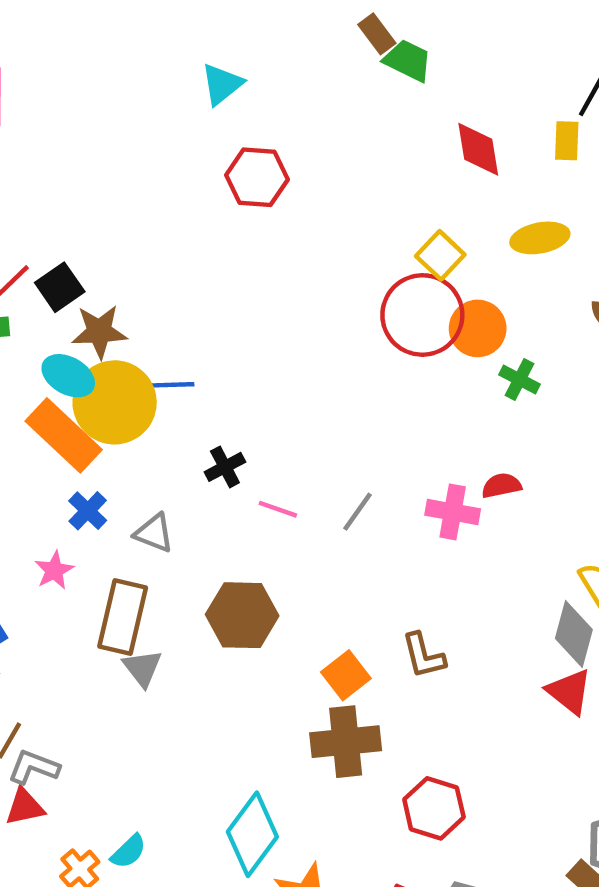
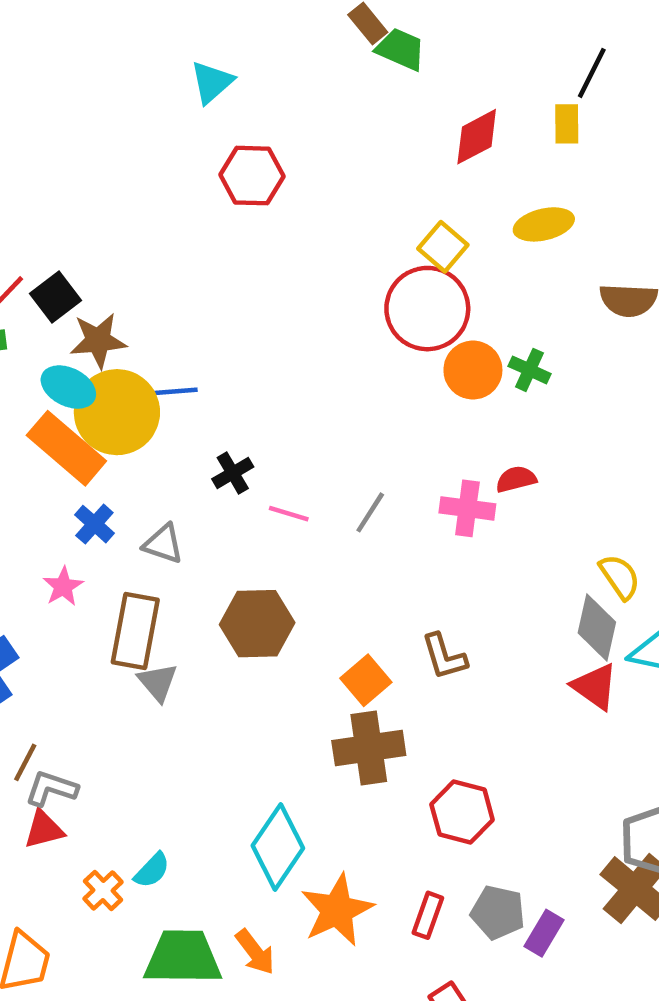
red diamond: (478, 149) -> (477, 137), turned 74
orange circle: (478, 328) -> (473, 370), moved

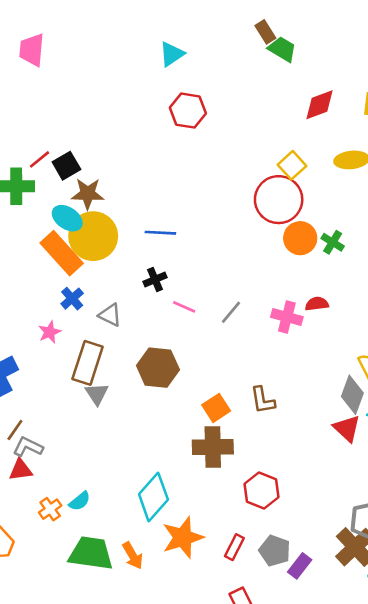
blue line: (170, 392) -> (160, 233), moved

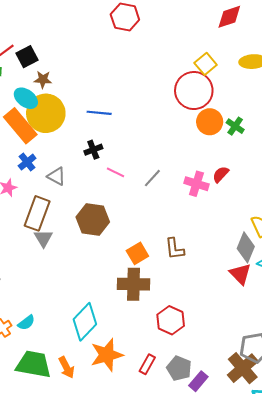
brown star: (88, 194) -> (43, 80), size x0.7
red semicircle: (317, 304) -> (221, 174), turned -42

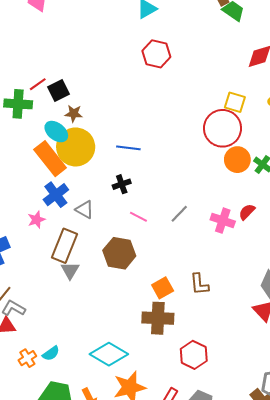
yellow square: (206, 64) -> (235, 102), turned -35
blue cross: (27, 162) -> (56, 195), size x1.4
pink line: (115, 172) -> (138, 217), moved
cyan diamond: (85, 322) -> (109, 354), turned 75

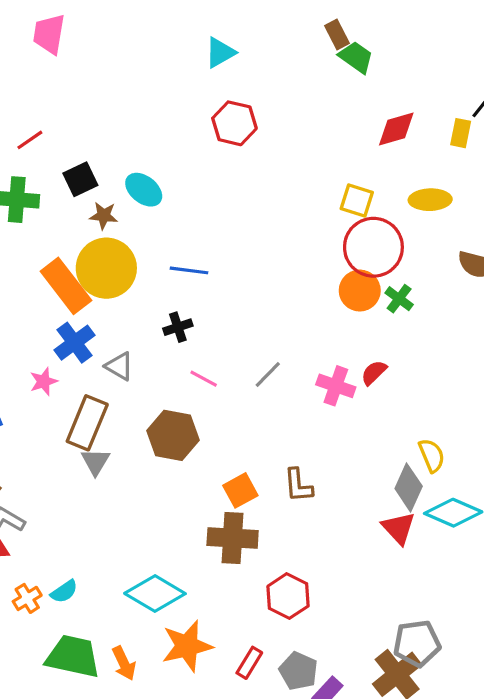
red line: (38, 84) -> (30, 140), moved
red circle: (223, 128) -> (373, 247), moved
cyan ellipse: (56, 132) -> (144, 190), moved

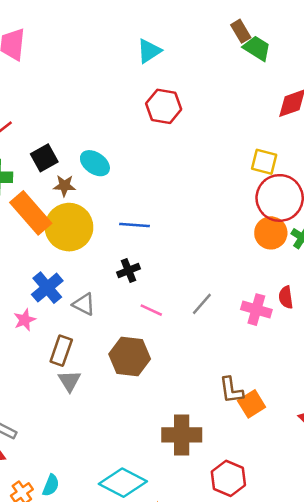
orange rectangle: (66, 286) -> (31, 213), moved
red semicircle: (374, 373) -> (286, 297), turned -50
brown rectangle: (87, 423) -> (61, 351), size x0.7
orange square: (240, 490) -> (252, 404), moved
cyan semicircle: (64, 592) -> (51, 485), turned -30

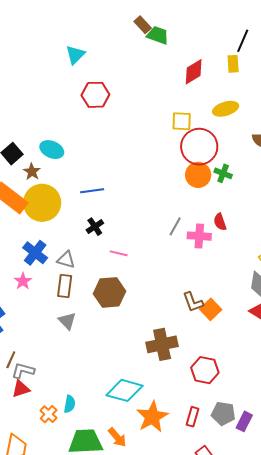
brown star: (64, 186) -> (32, 172), turned -30
gray line: (202, 304) -> (175, 226), moved
brown rectangle: (61, 351) -> (65, 286), moved

